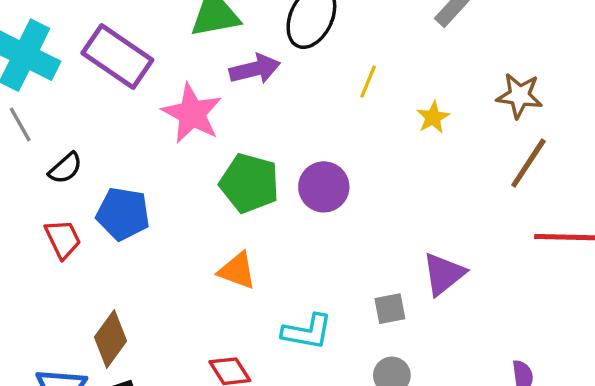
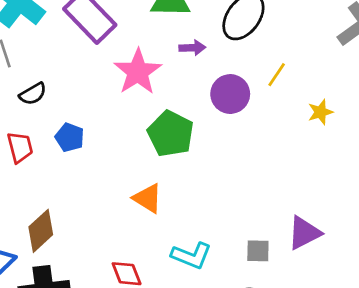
purple arrow: (255, 69) -> (192, 48), size x0.7
purple circle: (324, 187) -> (230, 94), moved
blue pentagon: (123, 214) -> (70, 137), size x0.7

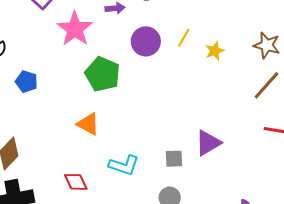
yellow line: (277, 75) -> (184, 38), moved

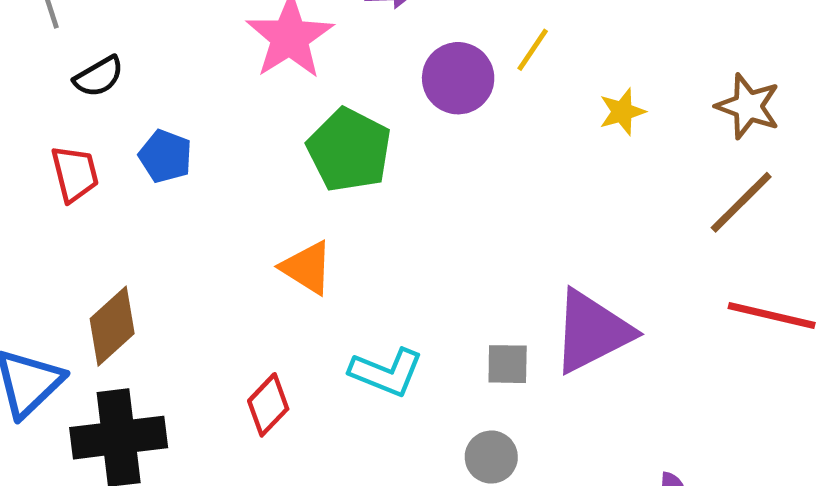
yellow line: (184, 38) -> (533, 50), moved
purple triangle: (208, 143) -> (592, 332), size x1.4
red diamond: (76, 182) -> (268, 405), turned 65

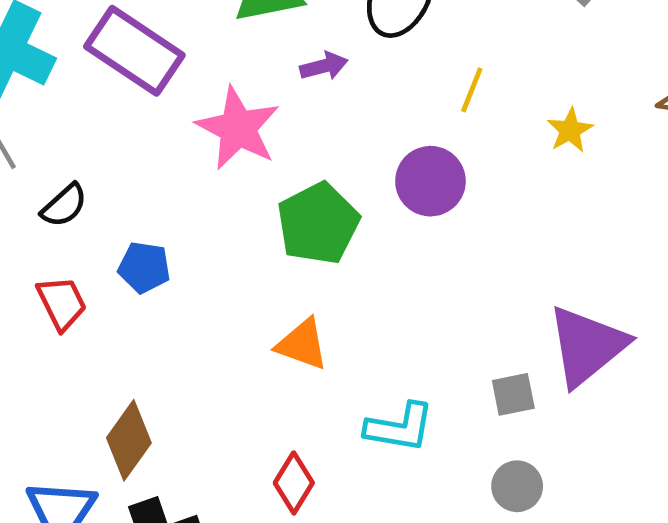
purple circle: (458, 78) -> (430, 181), moved
green pentagon: (349, 150) -> (318, 223), turned 30

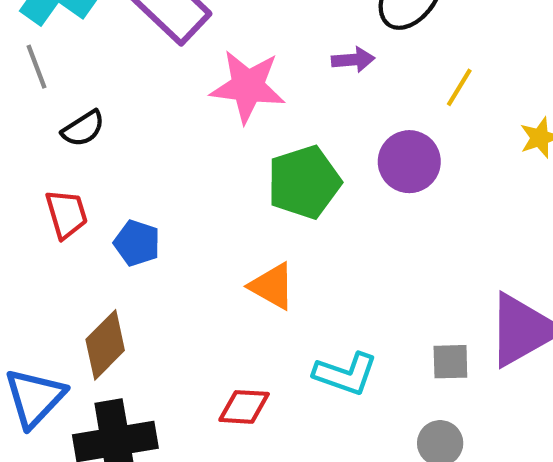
purple arrow: (324, 66) -> (353, 60), moved
pink star: (238, 128) -> (248, 86), turned -30
blue pentagon: (144, 267) -> (137, 243), moved
red diamond: (294, 483) -> (244, 407), turned 52

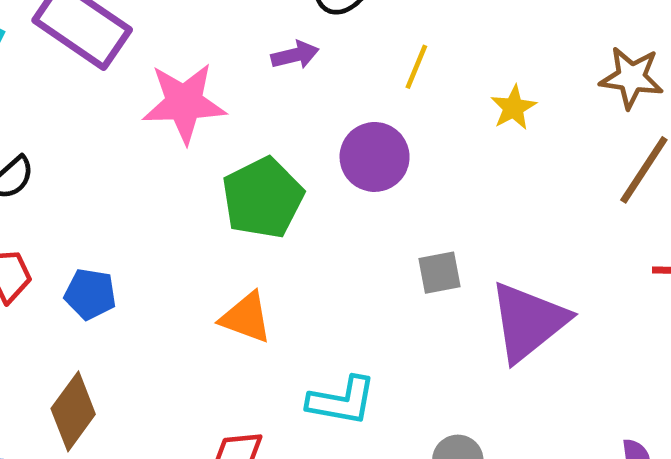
gray square: (450, 362) -> (439, 273), moved

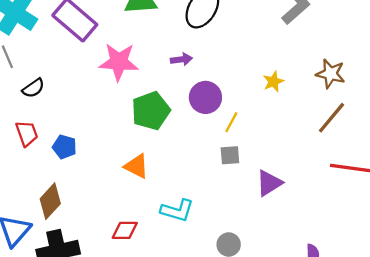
purple arrow: (295, 55) -> (181, 59), moved
yellow line: (416, 67) -> (231, 122), moved
purple triangle: (528, 322) -> (269, 183), size x0.7

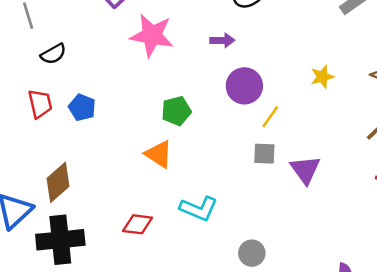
green pentagon: (151, 111) -> (176, 111), moved, size x0.7
blue pentagon: (64, 147) -> (82, 107), moved
purple triangle: (269, 183) -> (305, 170), moved, turned -40

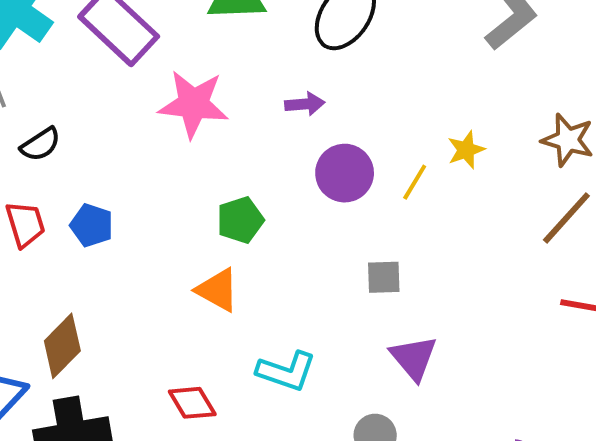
yellow line: (270, 117) -> (415, 182), moved
purple triangle: (305, 170) -> (414, 358), moved
red diamond: (138, 224) -> (192, 403), turned 56

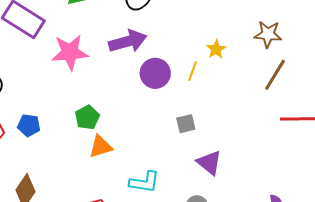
purple arrow: (305, 104) -> (128, 41), size x1.8
green pentagon: (240, 220) -> (87, 117), moved
orange triangle: (218, 290) -> (101, 147), turned -35

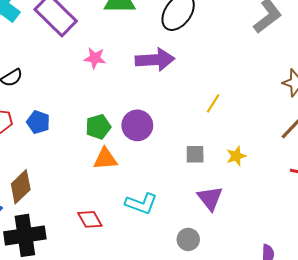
yellow star: (216, 49) -> (236, 156), moved
pink star: (70, 52) -> (95, 58), size x0.6
purple circle: (155, 73) -> (137, 125), moved

